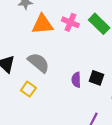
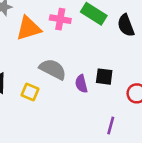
gray semicircle: (39, 63) -> (53, 69), moved
yellow square: (28, 89) -> (30, 92), moved

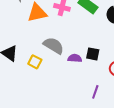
purple semicircle: (81, 84) -> (75, 58), turned 104

